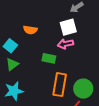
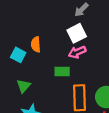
orange semicircle: (30, 30) -> (36, 44), turned 88
cyan square: (10, 46) -> (18, 55), moved

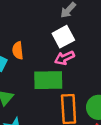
green rectangle: (62, 72) -> (48, 80), size x1.6

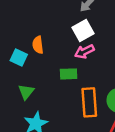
green rectangle: (48, 80) -> (69, 74), size x0.6

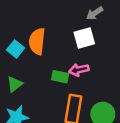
orange semicircle: (38, 45) -> (37, 41), size x1.5
pink arrow: (84, 52) -> (79, 70), moved

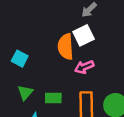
orange semicircle: (37, 41) -> (66, 47), moved
green rectangle: (60, 77) -> (53, 98), moved

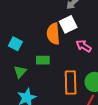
pink arrow: (84, 67) -> (84, 46), moved, turned 56
green rectangle: (53, 98) -> (43, 60), moved

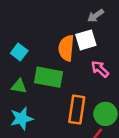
green rectangle: (43, 60) -> (48, 77), size x1.6
green triangle: (20, 72) -> (19, 86), turned 48

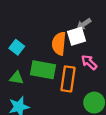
gray arrow: (96, 16) -> (84, 24), moved
orange rectangle: (77, 110) -> (68, 79), moved

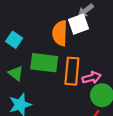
pink arrow: (89, 62) -> (92, 78), moved, turned 126
green triangle: (17, 78) -> (16, 73), turned 32

